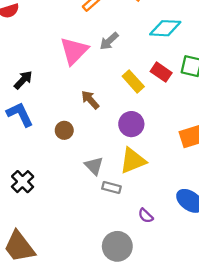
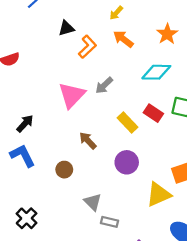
yellow triangle: (133, 161) -> (159, 195), moved

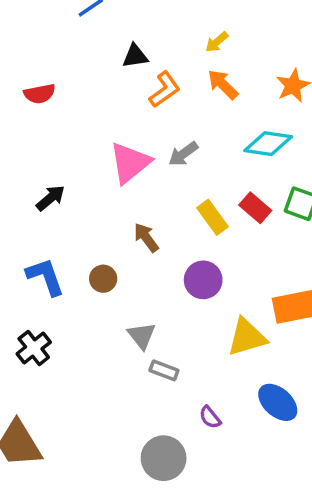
blue L-shape: (23, 156) -> (45, 277), moved

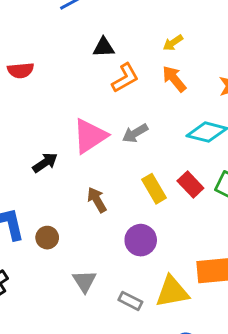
black arrow: (50, 198) -> (45, 163), moved
brown circle: (103, 279) -> (47, 238), moved
gray rectangle: (164, 370) -> (130, 301), moved

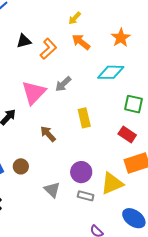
black triangle: (104, 47) -> (24, 41), moved
red rectangle: (190, 184) -> (127, 134), moved
yellow rectangle: (154, 189) -> (84, 118), turned 30
purple circle: (141, 240) -> (81, 172), moved

